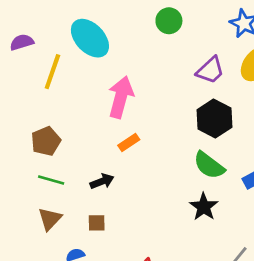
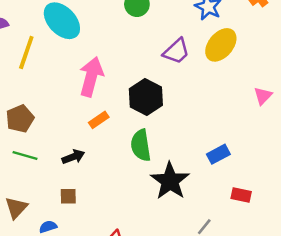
black hexagon: (214, 118) -> (146, 97), moved
green semicircle: (209, 165) -> (141, 145), moved, turned 44
black star: (204, 207) -> (170, 181), size x1.4
brown triangle: (50, 219) -> (16, 208), moved

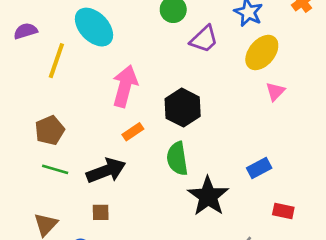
purple trapezoid: (176, 51) -> (204, 39), moved
pink triangle: (263, 96) -> (275, 91), moved
black arrow: (73, 157) -> (106, 171), size x1.6

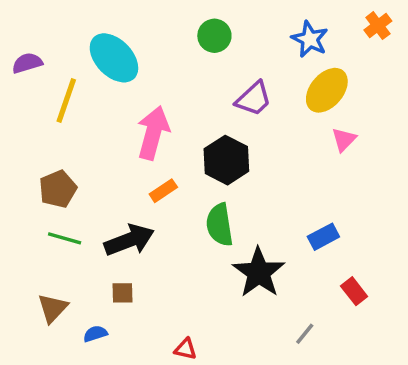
purple trapezoid: (204, 39) -> (254, 99), moved
red rectangle: (283, 211) -> (354, 291), turned 40

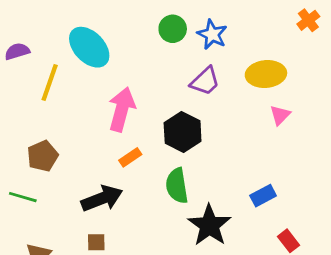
blue star: (310, 39) -> (212, 34), moved
yellow ellipse: (327, 90) -> (266, 74), turned 45
green line: (65, 238) -> (23, 197), moved

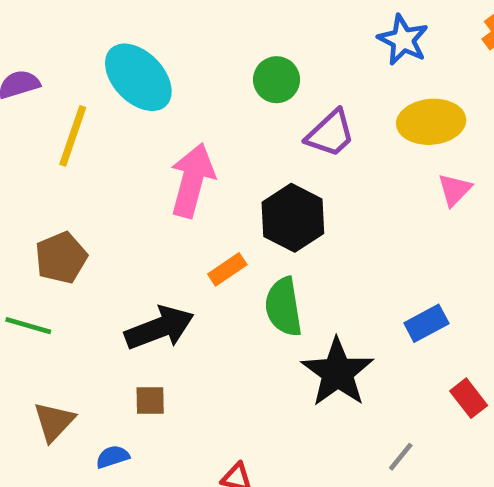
green circle: (173, 29) -> (277, 80), moved
blue star: (212, 34) -> (403, 40), moved
orange rectangle: (130, 157) -> (227, 269), moved

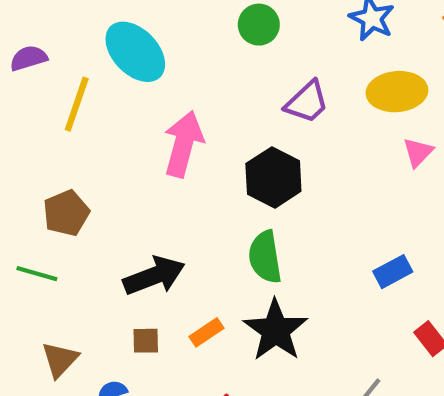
green circle: (277, 80) -> (259, 25), moved
orange rectangle: (227, 269) -> (206, 332), moved
black star: (337, 372) -> (276, 330), moved

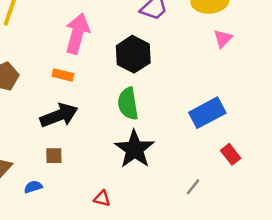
blue rectangle: (393, 272) -> (207, 113), size x1.5
orange rectangle: (206, 332) -> (63, 75), moved, turned 48

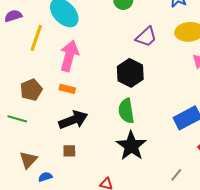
pink arrow: (77, 33) -> (69, 56), moved
orange rectangle: (63, 75) -> (67, 89), moved
blue semicircle: (33, 187) -> (45, 177), moved

